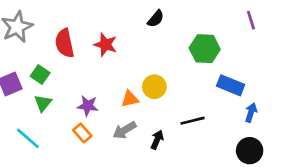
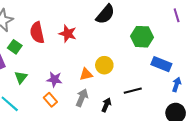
black semicircle: (156, 19) -> (105, 14), size x1.5
green square: (40, 74) -> (15, 47), moved
gray arrow: (124, 130) -> (82, 98), turned 144

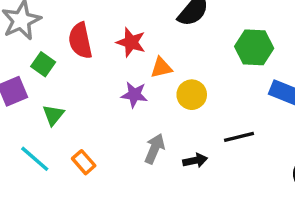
orange triangle: (86, 74) -> (161, 68), moved
purple star: (54, 79) -> (134, 95), moved
orange rectangle: (50, 100) -> (84, 162), moved
black arrow: (106, 105) -> (195, 161), turned 56

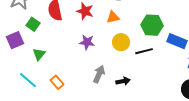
green hexagon: (254, 47) -> (152, 25), moved
orange triangle: (161, 68) -> (113, 17), moved
black line: (239, 137) -> (144, 51), moved

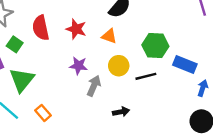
orange triangle: (113, 17) -> (109, 36), turned 32
green triangle: (39, 54) -> (22, 80), size x1.6
gray arrow: (99, 74) -> (94, 86), moved

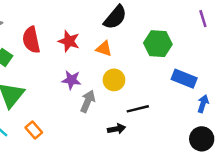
green hexagon: (155, 46) -> (158, 44), moved
black line: (146, 76) -> (138, 109), moved

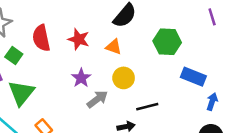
purple star: (71, 80) -> (81, 78), turned 30
gray arrow: (88, 101) -> (97, 99), turned 30

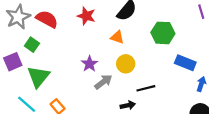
red semicircle: (41, 38) -> (47, 19), moved, turned 130
red star: (79, 39) -> (86, 16), moved

